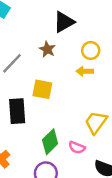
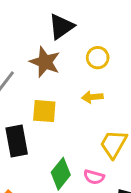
brown star: (47, 49) -> (45, 62), size x1.5
yellow arrow: (85, 71) -> (92, 97), moved

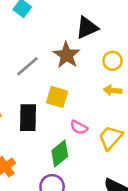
yellow arrow: (92, 97) -> (113, 90), moved
pink semicircle: (94, 177) -> (79, 127), moved

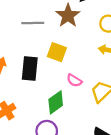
gray line: (28, 66) -> (33, 23), turned 35

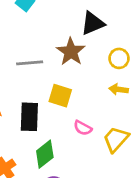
green diamond: (56, 102) -> (45, 154), moved

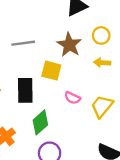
brown star: (71, 52) -> (69, 45), moved

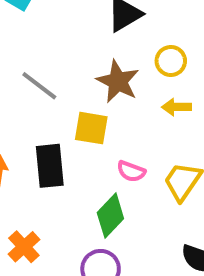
gray line: (23, 43) -> (39, 86), turned 50
green diamond: (40, 122) -> (110, 216), moved

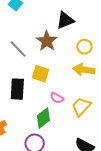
brown star: (118, 81) -> (47, 41), moved
yellow arrow: (177, 107) -> (84, 70), size x1.5

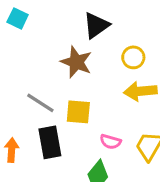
gray line: (18, 49) -> (40, 103), moved

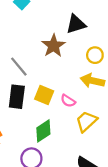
yellow square: (78, 112) -> (44, 95), moved
pink semicircle: (110, 142) -> (68, 101), moved

